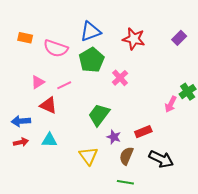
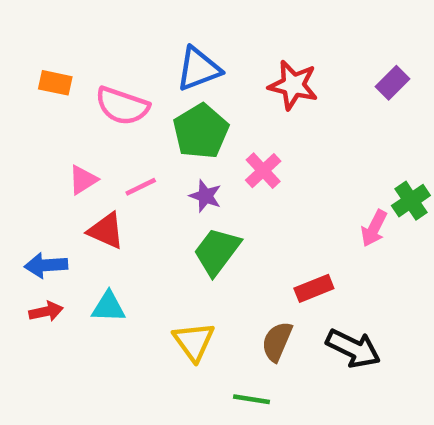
purple star: (114, 137) -> (205, 196), moved
green line: (125, 182) -> (252, 399), moved

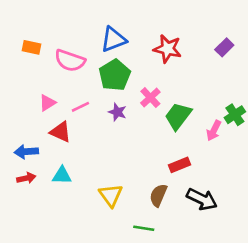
green trapezoid: (217, 251) -> (178, 116), moved

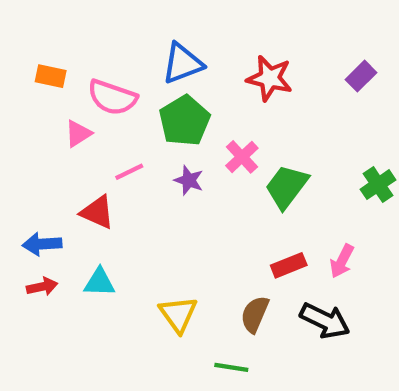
pink triangle: (47, 103) -> (78, 134), moved
pink arrow: (214, 131) -> (342, 261), moved

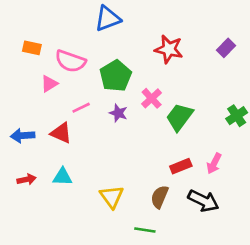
blue triangle: (182, 63) -> (108, 19), moved
blue arrow: (42, 244) -> (23, 136), moved

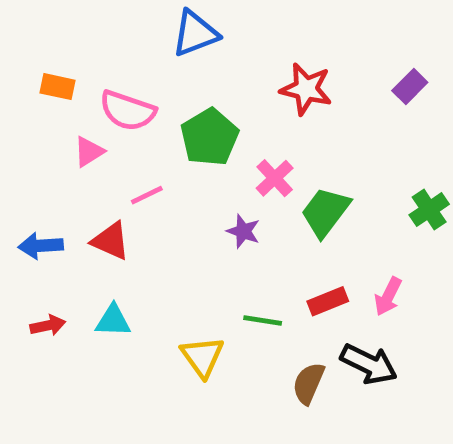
purple star: (118, 113) -> (243, 231), moved
brown semicircle: (160, 197) -> (308, 383), moved
green line: (145, 230) -> (263, 321), moved

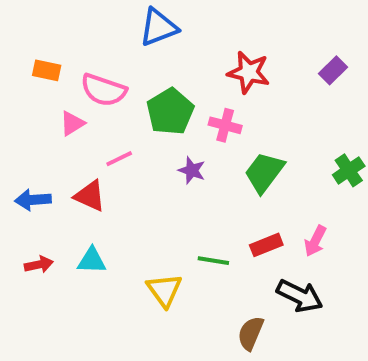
pink cross: (275, 178) -> (225, 125), moved, turned -32
purple star: (243, 231) -> (192, 170), moved
brown semicircle: (308, 383) -> (251, 333), moved

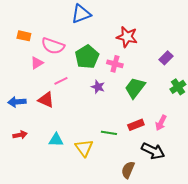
purple rectangle: (333, 70) -> (166, 58), moved
cyan triangle: (92, 261) -> (56, 140), moved

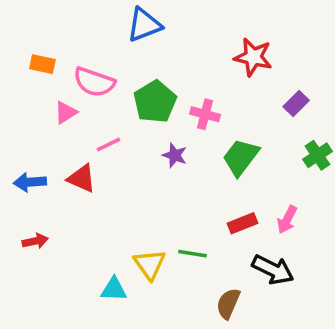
red star: (127, 37) -> (253, 57), moved
green line: (109, 133) -> (192, 254), moved
cyan triangle: (56, 140) -> (114, 289), moved

